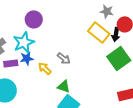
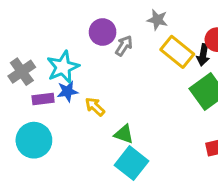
gray star: (107, 11) -> (157, 20), moved
purple circle: (34, 19) -> (103, 32), moved
gray arrow: (64, 58) -> (124, 46), moved, turned -96

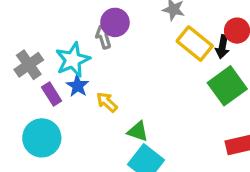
gray arrow: (124, 46) -> (104, 37), moved, turned -50
blue star: (67, 91) -> (78, 86), turned -30
purple rectangle: (43, 99) -> (52, 94), turned 65

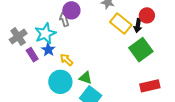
cyan circle: (42, 138) -> (60, 82), moved

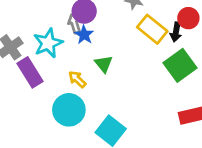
blue star: (48, 50) -> (84, 35), moved
purple rectangle: (32, 55) -> (30, 72), size x1.5
green triangle: (86, 78) -> (104, 64), moved, turned 32

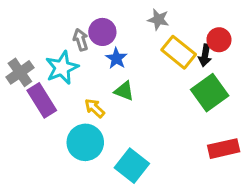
gray arrow: (74, 24) -> (81, 40), moved
blue star: (84, 35) -> (116, 58), moved
green triangle: (104, 64) -> (124, 91), turned -30

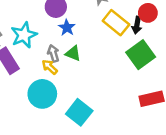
gray arrow: (81, 40) -> (53, 53), moved

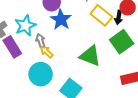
blue star: (67, 28) -> (61, 19), size x1.5
gray arrow: (53, 53) -> (41, 41), moved
green triangle: (73, 53) -> (90, 56), moved, size x1.6

